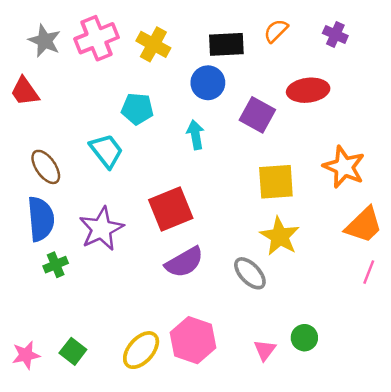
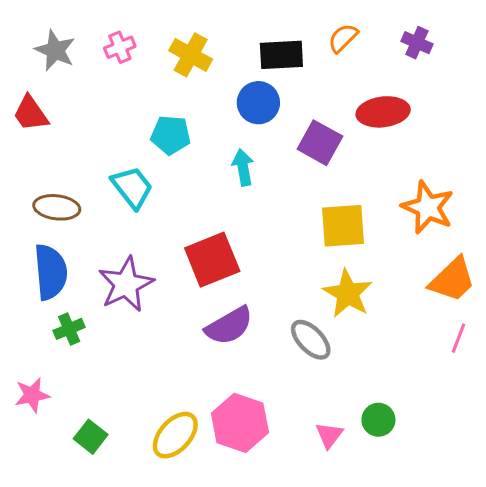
pink cross: (96, 38) -> (120, 47), size x0.6
brown ellipse: (46, 167) -> (57, 207), turned -48
pink star: (26, 355) -> (32, 395), moved

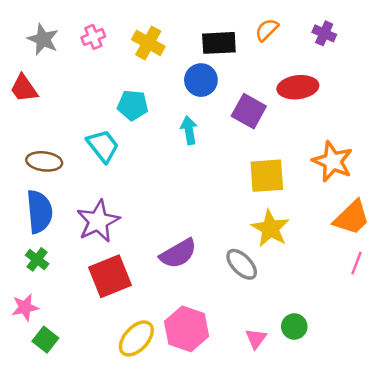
red square: (212, 260) -> (110, 276), moved
green cross: (69, 329) -> (37, 259), moved, turned -30
green square: (91, 437) -> (45, 340), moved

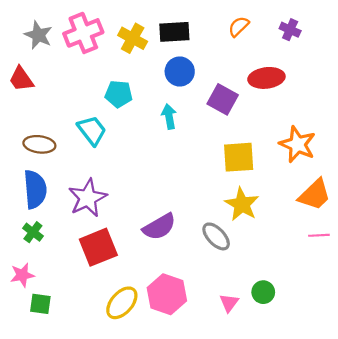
pink cross: (93, 37) -> (83, 33), size x1.8
black rectangle: (219, 43) -> (174, 32), moved
pink line: (356, 263) -> (319, 235), turned 66
green square: (45, 340) -> (40, 304), turned -30

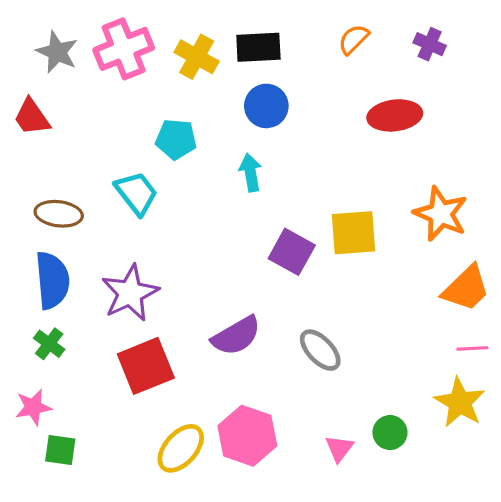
purple square: (223, 99) -> (292, 252), moved
yellow star: (242, 204) -> (460, 402), moved

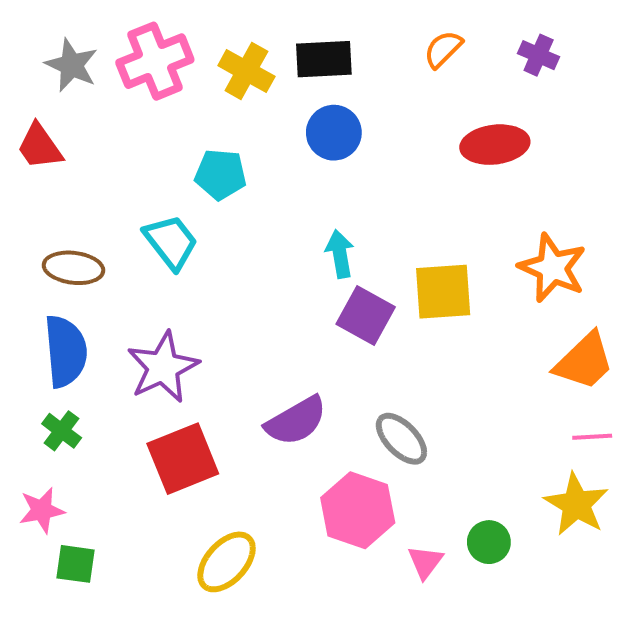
cyan arrow: (250, 173) -> (340, 254), moved
pink hexagon: (247, 436) -> (358, 510), moved

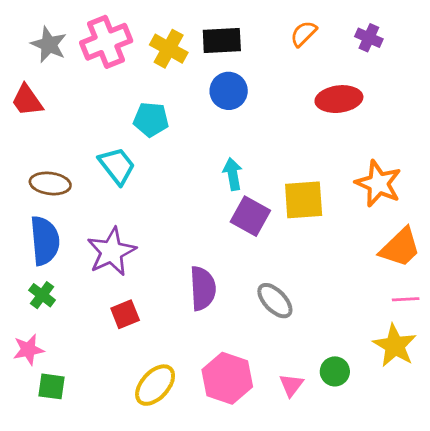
purple semicircle: (296, 421) -> (203, 288), turned -63
red square: (183, 459) -> (125, 314), size x0.6
pink hexagon: (358, 510) -> (227, 378), moved

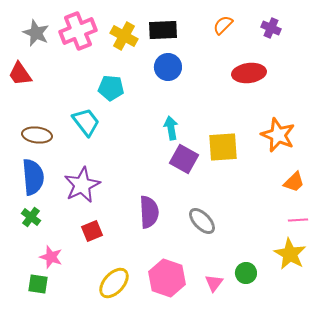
orange trapezoid: (400, 248) -> (294, 182), size x0.7
pink star: (28, 350) -> (51, 257), moved, turned 30

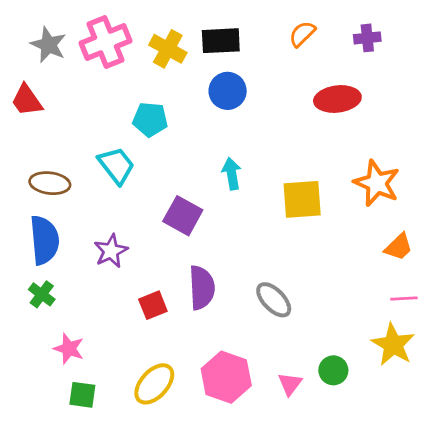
purple cross: (271, 28) -> (367, 38), turned -30
purple square: (184, 159) -> (183, 216), moved
purple star: (82, 185) -> (111, 251), size x0.7
red square: (92, 231) -> (153, 305), moved
green square: (38, 284) -> (82, 395), moved

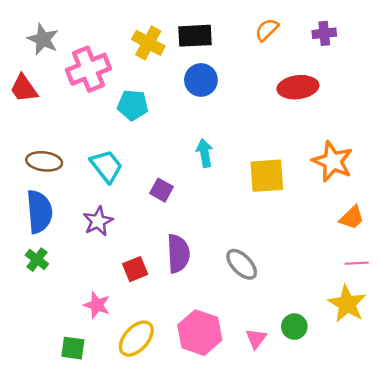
pink cross: (105, 42) -> (88, 69), moved
cyan trapezoid: (116, 165) -> (106, 166), moved
purple square: (183, 216) -> (161, 190), size x0.7
pink star: (69, 349) -> (97, 305), moved

